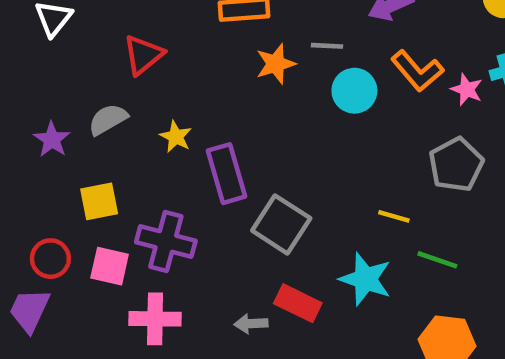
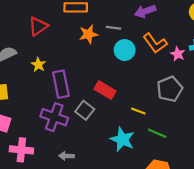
red triangle: (143, 55) -> (38, 26), moved
gray square: (281, 224) -> (85, 110), size x0.7
purple cross: (166, 241) -> (54, 117), moved
red rectangle: (298, 303) -> (105, 90), moved

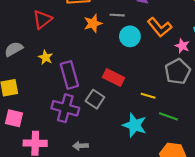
pink star: (178, 54) -> (182, 46), moved

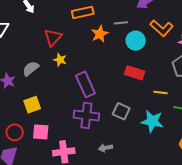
yellow star: (46, 57) -> (60, 60), moved
red rectangle: (114, 78) -> (135, 73), moved
gray square: (95, 99) -> (121, 111), moved

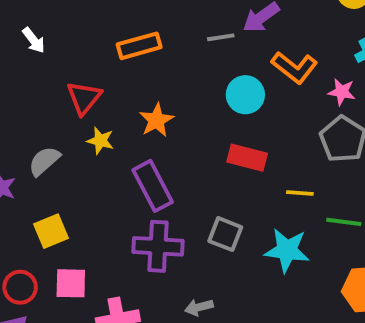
gray line: (121, 23) -> (221, 37), moved
orange star: (100, 34) -> (156, 120), moved

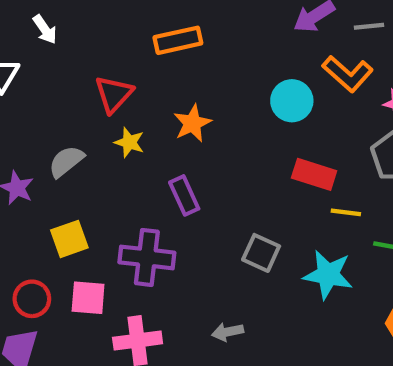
gray line: (221, 37) -> (369, 26), moved
white arrow: (34, 40) -> (45, 29), moved
red rectangle: (247, 158) -> (314, 174), moved
purple rectangle: (153, 186) -> (184, 195), size x0.7
purple cross: (158, 246) -> (147, 257), moved

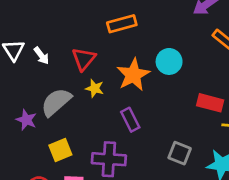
white arrow: (45, 29) -> (41, 56), moved
cyan circle: (292, 101) -> (169, 61), moved
orange star: (192, 123) -> (133, 75), size x1.4
gray semicircle: (66, 161) -> (56, 102), size x1.4

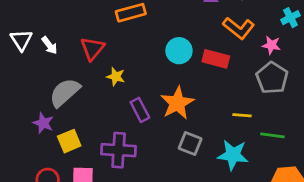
orange star: (133, 75) -> (177, 103), moved
yellow star: (95, 88) -> (116, 77), moved
red rectangle: (210, 103) -> (216, 59), moved
purple star: (26, 120) -> (43, 123), moved

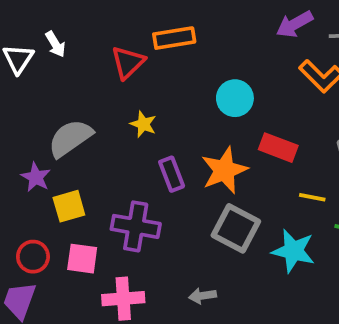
white arrow: (49, 45) -> (55, 44), moved
red triangle: (92, 49) -> (128, 62), moved
red rectangle: (216, 59) -> (278, 148), moved
gray square: (190, 144) -> (236, 228), size x1.4

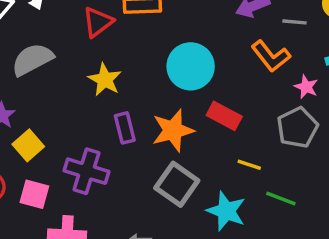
cyan circle: (235, 98) -> (191, 66), size x1.4
yellow star: (143, 124) -> (105, 80), size x1.4
gray semicircle: (70, 138) -> (32, 59), moved
yellow square: (69, 206) -> (28, 145), turned -32

